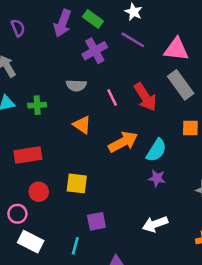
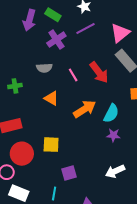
purple line: (133, 40) -> (85, 29), turned -54
pink triangle: (176, 49) -> (120, 33), turned -40
red circle: (39, 192) -> (22, 154), size x1.5

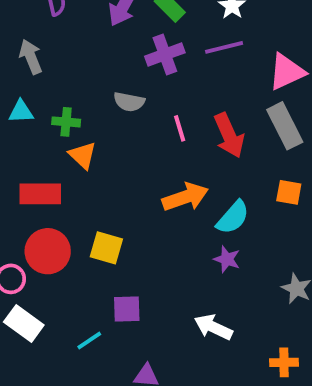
orange triangle: (51, 98) -> (83, 155), moved
white arrow: (115, 171) -> (213, 327), turned 36
cyan line: (54, 194) -> (89, 341), turned 32

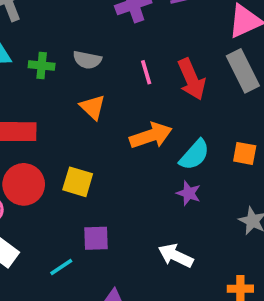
gray semicircle: (129, 102) -> (87, 60), moved
orange triangle: (83, 155) -> (93, 107), moved
orange square: (289, 192) -> (245, 153), moved

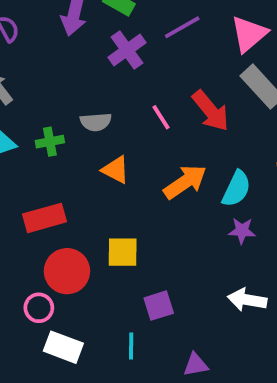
cyan line: (61, 267) -> (131, 346), turned -40

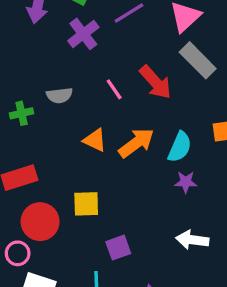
orange triangle: (116, 170) -> (95, 140), moved

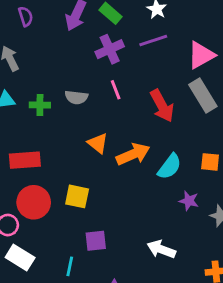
pink line: (114, 89) -> (116, 90), moved
purple star: (186, 182) -> (189, 201), moved

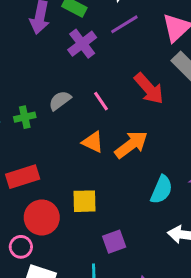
pink line: (116, 90) -> (101, 101), moved
gray semicircle: (76, 97) -> (60, 101), turned 150
cyan semicircle: (170, 167) -> (162, 190), moved

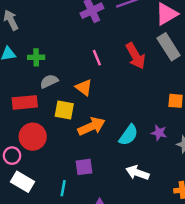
gray semicircle: (60, 101) -> (49, 81), moved
orange arrow: (131, 145) -> (92, 126), moved
yellow square: (85, 201) -> (64, 110), moved

